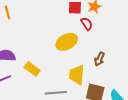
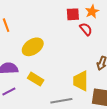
yellow ellipse: (67, 42) -> (33, 47), moved

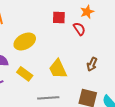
red square: (73, 14) -> (59, 17), moved
yellow trapezoid: (81, 81) -> (58, 69), moved, turned -30

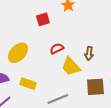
red semicircle: (79, 29) -> (57, 49), moved, turned -64
yellow trapezoid: (58, 69) -> (71, 67), moved

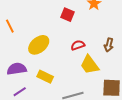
red square: (43, 19) -> (67, 15), turned 32
brown arrow: (89, 53) -> (109, 45), moved

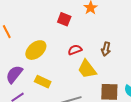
purple semicircle: (17, 69) -> (14, 74), turned -42

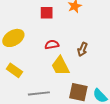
red square: (64, 19) -> (47, 13), turned -32

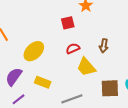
red square: (47, 13) -> (68, 23), moved

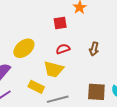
yellow trapezoid: (86, 67) -> (54, 69), moved, turned -40
yellow rectangle: (43, 82) -> (36, 87), moved

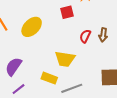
yellow ellipse: (24, 48) -> (32, 27), moved
red semicircle: (63, 49) -> (85, 36), moved, turned -40

